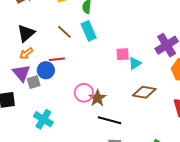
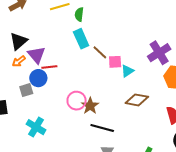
brown line: (64, 32) -> (100, 52), moved
purple triangle: (21, 73) -> (36, 55), moved

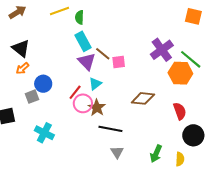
black triangle: (19, 41) -> (21, 48), turned -36
purple triangle: (36, 55) -> (87, 61), moved
red line: (49, 67) -> (75, 92), moved, turned -42
cyan triangle: (127, 71) -> (95, 84), moved

